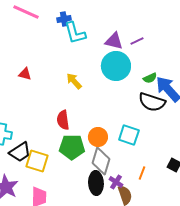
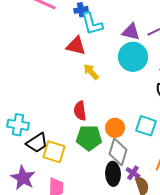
red triangle: (25, 74) -> (76, 46), moved, size x1.5

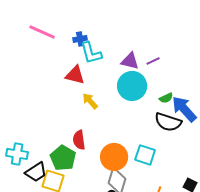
orange circle: (115, 128) -> (114, 157), size x1.4
green pentagon: (89, 138) -> (63, 158), moved, turned 30

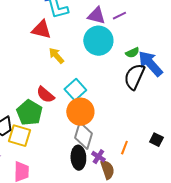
black semicircle: (168, 122) -> (134, 77), turned 96
red semicircle: (79, 140) -> (45, 95), turned -42
cyan square: (145, 155) -> (75, 90), moved, turned 30

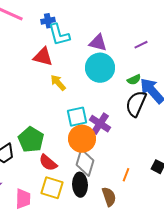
purple line: (119, 16) -> (141, 45), moved
cyan square: (75, 90) -> (77, 117), turned 30
red semicircle: (45, 95) -> (48, 163), moved
yellow square: (19, 136) -> (52, 188), moved
purple cross: (98, 157) -> (100, 124), moved, size x1.5

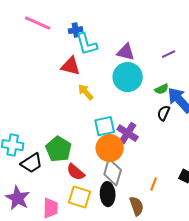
black semicircle: (136, 104) -> (164, 113), size x0.6

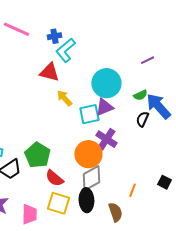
cyan L-shape: (87, 44) -> (65, 50), turned 65
purple triangle: (126, 52) -> (104, 107), moved, turned -36
cyan square: (105, 126) -> (89, 114), moved
gray diamond: (113, 172) -> (91, 178), turned 44

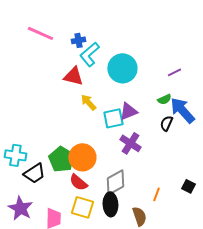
purple line: (147, 60) -> (174, 72), moved
cyan circle: (106, 83) -> (122, 68), moved
orange circle: (88, 154) -> (82, 157), moved

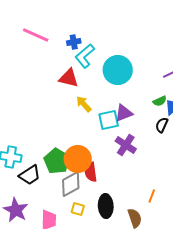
red semicircle: (78, 182) -> (91, 172), moved, turned 42
gray diamond: (115, 182) -> (71, 184), moved
yellow square: (82, 207) -> (78, 209), size x0.6

